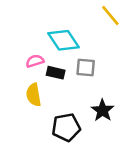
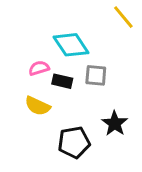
yellow semicircle: (34, 95) -> (37, 106), turned -55

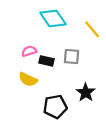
yellow line: (123, 17) -> (92, 29), moved
cyan diamond: (71, 45) -> (53, 18), moved

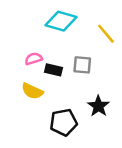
cyan diamond: (53, 18) -> (61, 21), turned -40

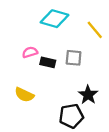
yellow semicircle: (32, 91) -> (24, 95), moved
black pentagon: (63, 122) -> (71, 116), moved

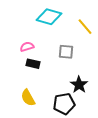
black rectangle: (48, 62) -> (33, 64), moved
yellow semicircle: (24, 95) -> (28, 98), moved, turned 36

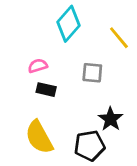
cyan diamond: (49, 17) -> (68, 24), turned -65
yellow semicircle: (28, 98) -> (39, 137), size x1.4

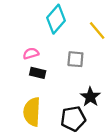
yellow semicircle: (39, 137) -> (32, 112), turned 32

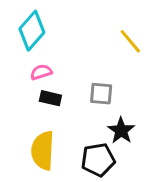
cyan diamond: (56, 19) -> (32, 31), moved
gray square: (75, 59) -> (101, 94), moved

